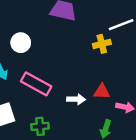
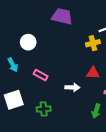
pink rectangle: (36, 84) -> (41, 75), size x0.6
red triangle: (102, 92) -> (93, 73), moved

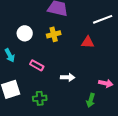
yellow cross: (93, 43) -> (54, 34), moved
red triangle: (93, 73) -> (88, 42), moved

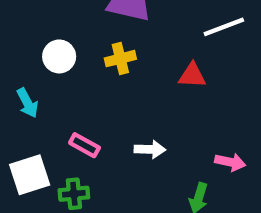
pink rectangle: (37, 65) -> (84, 145), moved
green cross: (40, 98) -> (74, 194), moved

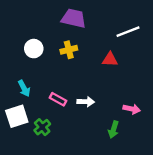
cyan arrow: (27, 103) -> (24, 88), moved
pink rectangle: (84, 145) -> (58, 99), moved
green cross: (74, 194) -> (42, 127), turned -35

